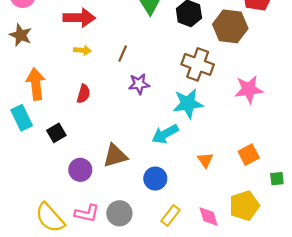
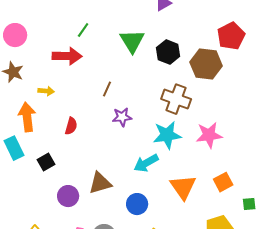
yellow arrow: (82, 50) -> (46, 91), moved
pink star: (249, 89) -> (209, 135), moved
orange triangle: (205, 160) -> (183, 187), size x1.8

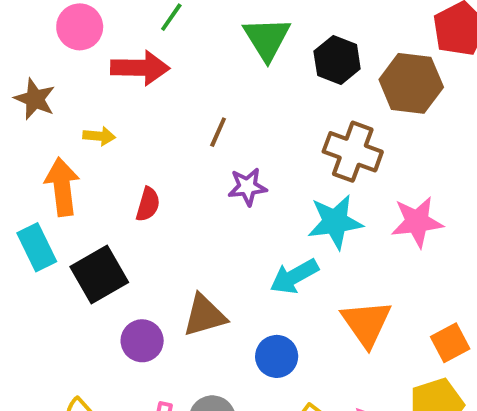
pink circle: (15, 35) -> (80, 27), moved
black square: (46, 162) -> (99, 275), size x1.6
orange square: (223, 182) -> (450, 343), moved

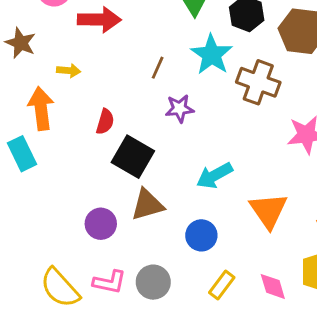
cyan star: (335, 222) -> (212, 55), moved, turned -30
black square: (99, 275) -> (133, 157), moved, turned -30

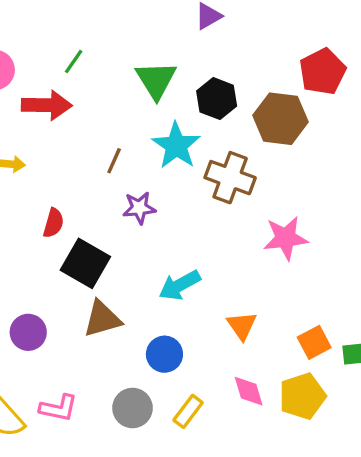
orange triangle: (268, 211) -> (242, 326), size x0.7
purple circle: (101, 224) -> (28, 332), moved
gray circle: (153, 282) -> (133, 408), moved
pink diamond: (273, 286) -> (249, 391), moved

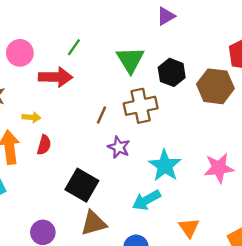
cyan star: (176, 146) -> (165, 166), moved
brown cross: (230, 178) -> (141, 106), moved, turned -32
purple star: (139, 208) -> (119, 147), turned 30
red semicircle: (53, 223) -> (44, 145), moved

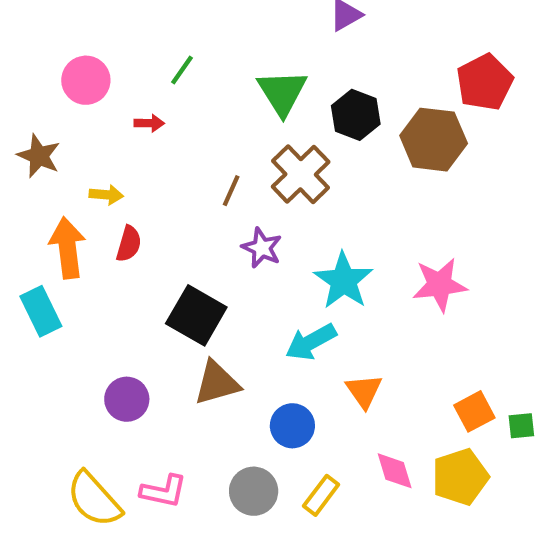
red arrow: (56, 77) -> (149, 123), size x0.5
brown cross: (141, 106) -> (301, 174), turned -32
orange triangle: (189, 228) -> (364, 391), moved

